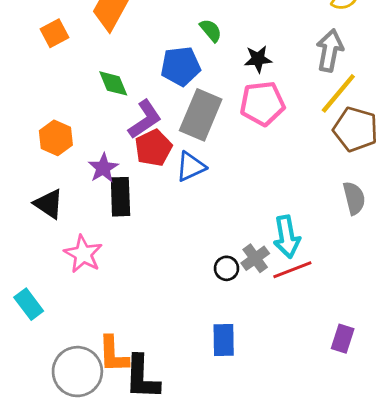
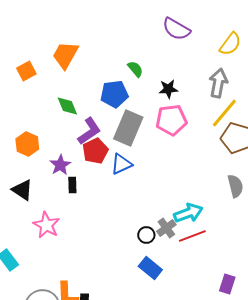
black rectangle: (120, 197) -> (72, 185), size x0.6
cyan arrow: (287, 237) -> (188, 213), turned -100
blue rectangle: (224, 340) -> (150, 268), moved, turned -50

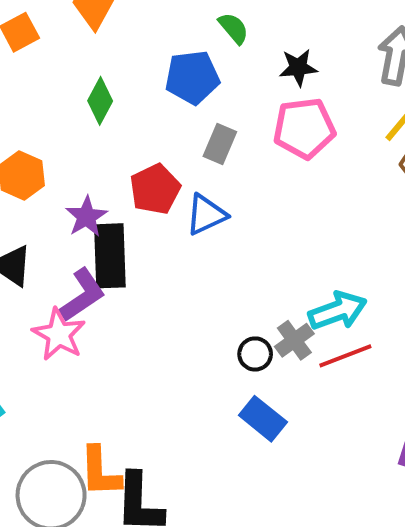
green diamond: (67, 106) -> (100, 101), turned 50
gray rectangle: (128, 128) -> (220, 144), size x0.6
purple L-shape: (89, 131) -> (82, 295), moved
black rectangle: (72, 185) -> (110, 256), size x2.0

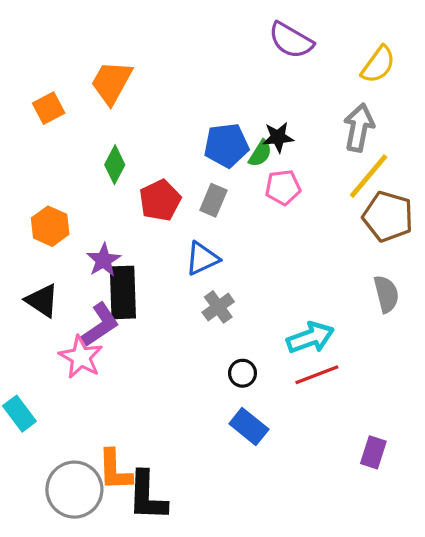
green semicircle: (234, 28) -> (260, 153), moved, turned 72
blue pentagon: (192, 77) -> (226, 145), moved
pink pentagon: (304, 128) -> (283, 187), size x0.7
red pentagon: (155, 189) -> (160, 200), moved
gray cross: (294, 340) -> (218, 307), moved

